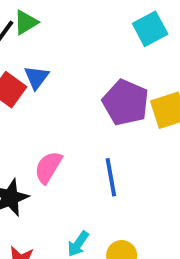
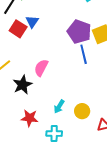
blue line: (111, 177) -> (84, 54), moved

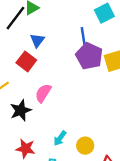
red square: (18, 29) -> (26, 61), moved
blue line: (84, 54) -> (84, 38), moved

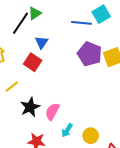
blue line: (84, 38) -> (82, 23), moved, turned -72
pink semicircle: (43, 93) -> (52, 111), moved

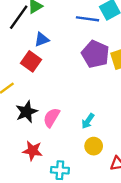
blue triangle: (42, 42) -> (42, 39), turned 32
cyan arrow: (67, 130) -> (88, 121), moved

